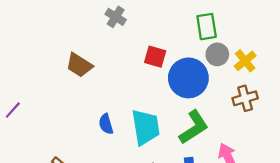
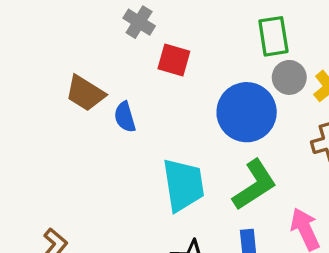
red square: (155, 57) -> (174, 60), moved
blue semicircle: (106, 124) -> (125, 117), moved

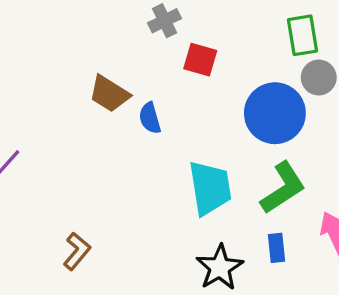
gray cross: (139, 22) -> (165, 21), turned 32

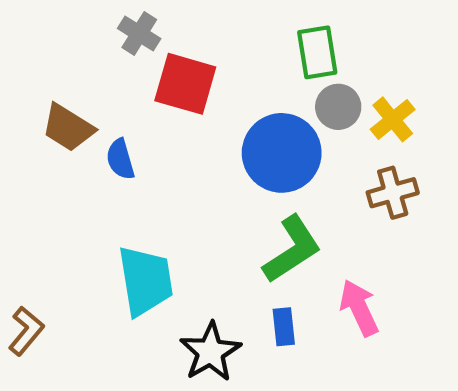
gray cross: (165, 21) -> (139, 34), turned -32
red square: (200, 60) -> (185, 84), size x1.4
cyan trapezoid: (210, 188) -> (145, 281), moved

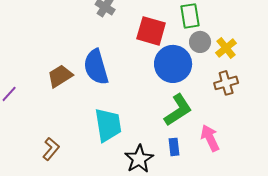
red square: (185, 84) -> (151, 31), moved
brown trapezoid: (68, 128) -> (60, 76), moved, turned 116
blue semicircle: (120, 159) -> (96, 67), size x1.8

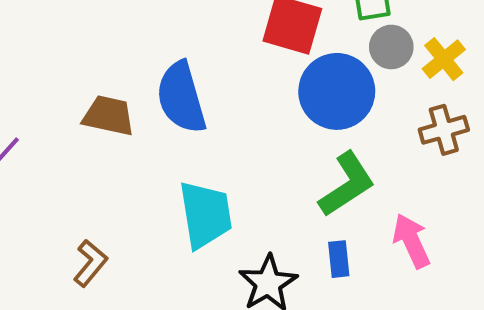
brown trapezoid: (60, 76) -> (109, 116), turned 44

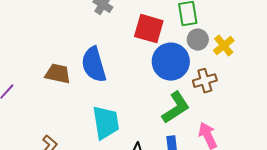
brown cross: (444, 130) -> (205, 81), moved

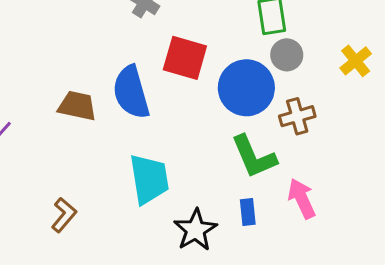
red square: (149, 29) -> (185, 58), moved
yellow cross: (224, 46) -> (356, 61), moved
green L-shape: (176, 108) -> (254, 157), turned 100

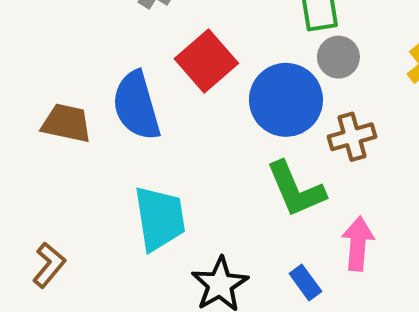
red square: (185, 58) -> (206, 61), turned 33
pink arrow: (302, 199) -> (358, 244), turned 30
blue rectangle: (248, 212) -> (305, 282), moved, turned -30

